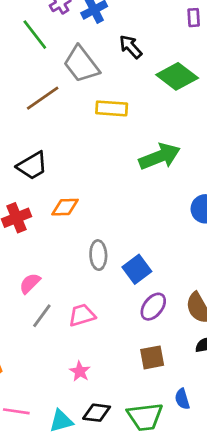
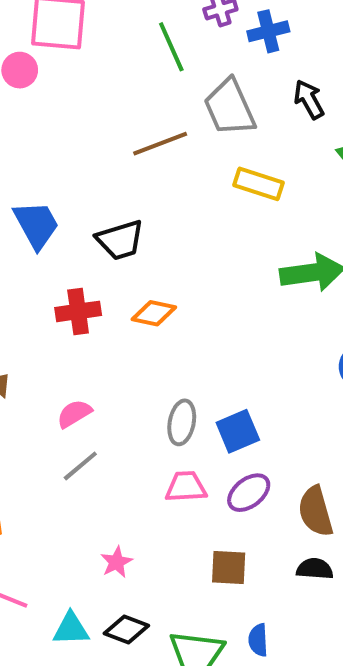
gray ellipse: (98, 255) -> (182, 422), moved
pink trapezoid: (82, 315) -> (186, 487), moved

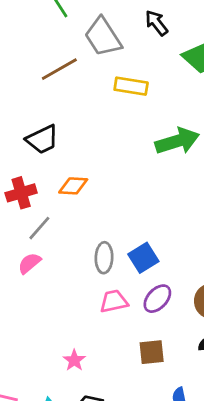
gray line: (80, 466) -> (39, 228), moved

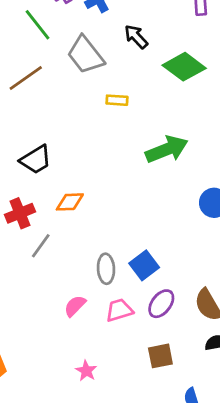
brown line: (59, 69) -> (26, 78), moved
yellow rectangle: (131, 86) -> (117, 100), size x0.7
pink semicircle: (29, 263) -> (75, 306), moved

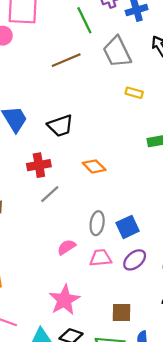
orange diamond: (70, 202) -> (94, 166), moved, turned 35
brown square: (160, 356) -> (122, 313), moved
pink star: (86, 371) -> (64, 300), size x1.8

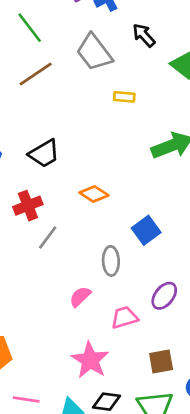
green line: (84, 20) -> (30, 28), moved
blue square: (128, 227) -> (146, 230), moved
pink trapezoid: (101, 258) -> (124, 317), moved

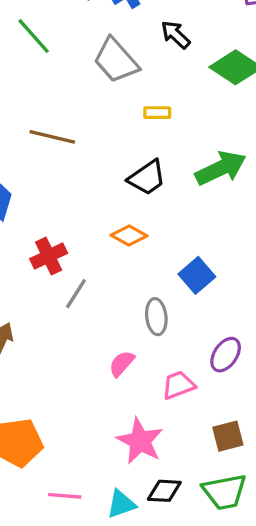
brown line: (36, 74) -> (52, 137), moved, turned 52
black trapezoid: (44, 154) -> (147, 178), moved

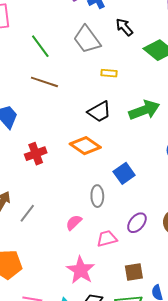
green line: (34, 36) -> (40, 46), moved
orange diamond: (129, 236) -> (85, 146), size x1.4
gray line: (76, 294) -> (27, 213), moved

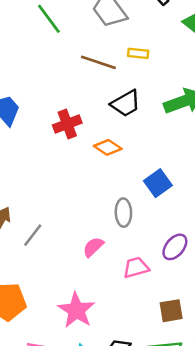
brown line: (44, 82) -> (98, 62), moved
orange diamond: (85, 146) -> (108, 147), size x0.7
red cross: (36, 154) -> (67, 124), moved
pink star: (81, 270) -> (76, 310), moved

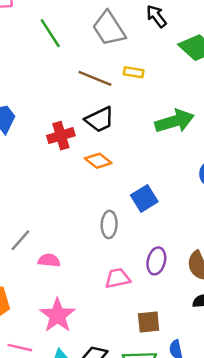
black trapezoid: (126, 103) -> (100, 120), moved
pink semicircle: (93, 247) -> (49, 260), moved, turned 45
purple ellipse: (175, 247) -> (156, 261), turned -30

